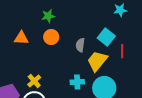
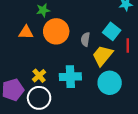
green star: (48, 16) -> (43, 10), moved
orange circle: (51, 37) -> (56, 31), size x1.6
cyan cross: (77, 82) -> (70, 77), moved, size x1.5

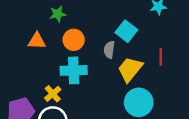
orange circle: (56, 31) -> (74, 40), size x0.7
cyan square: (112, 31) -> (126, 31), moved
cyan cross: (70, 77) -> (74, 70), moved

